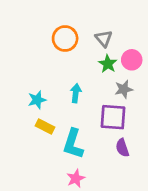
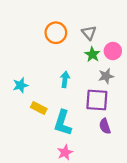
cyan star: (37, 100) -> (21, 85), moved

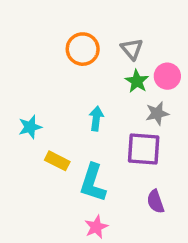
purple semicircle: (105, 126) -> (155, 202), moved

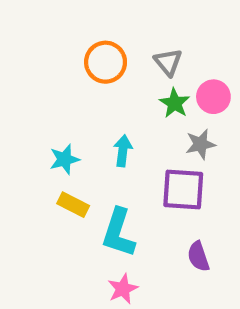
cyan star: (30, 127) -> (64, 159), moved

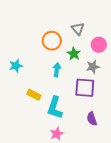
orange circle: (106, 62) -> (52, 41), moved
green star: (175, 103) -> (74, 54), moved
cyan star: (64, 159) -> (16, 66), moved

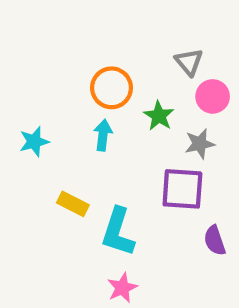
gray triangle: (78, 29) -> (189, 62), moved
cyan arrow: (57, 70) -> (103, 135), moved
purple semicircle: (92, 119) -> (215, 240), moved

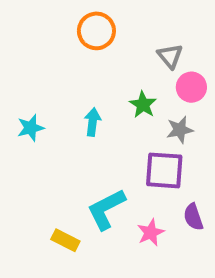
orange circle: (112, 88) -> (96, 31), moved
yellow rectangle: (73, 204) -> (65, 240), moved
cyan L-shape: (118, 232) -> (106, 209), turned 45
pink star: (122, 288) -> (151, 232), moved

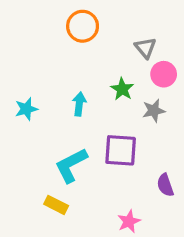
purple square: (164, 170) -> (121, 150), moved
cyan L-shape: (106, 209) -> (71, 165), moved
pink star: (151, 232) -> (129, 221), moved

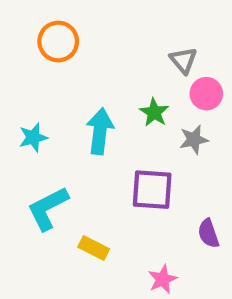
orange circle: (83, 26) -> (58, 41), moved
cyan arrow: (79, 104) -> (100, 131), size x1.5
cyan L-shape: (71, 165) -> (48, 208), moved
yellow rectangle: (56, 205) -> (94, 248), moved

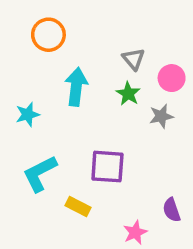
gray triangle: (183, 60) -> (133, 59), moved
cyan arrow: (100, 131) -> (76, 87), moved
purple square: (152, 190) -> (107, 167), moved
purple semicircle: (208, 233) -> (172, 210), moved

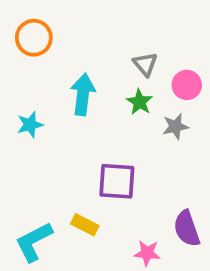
orange circle: (48, 35) -> (34, 38), moved
cyan L-shape: (40, 173) -> (34, 242), moved
purple semicircle: (172, 210) -> (187, 228), size x1.4
pink star: (135, 232) -> (147, 253), turned 30

